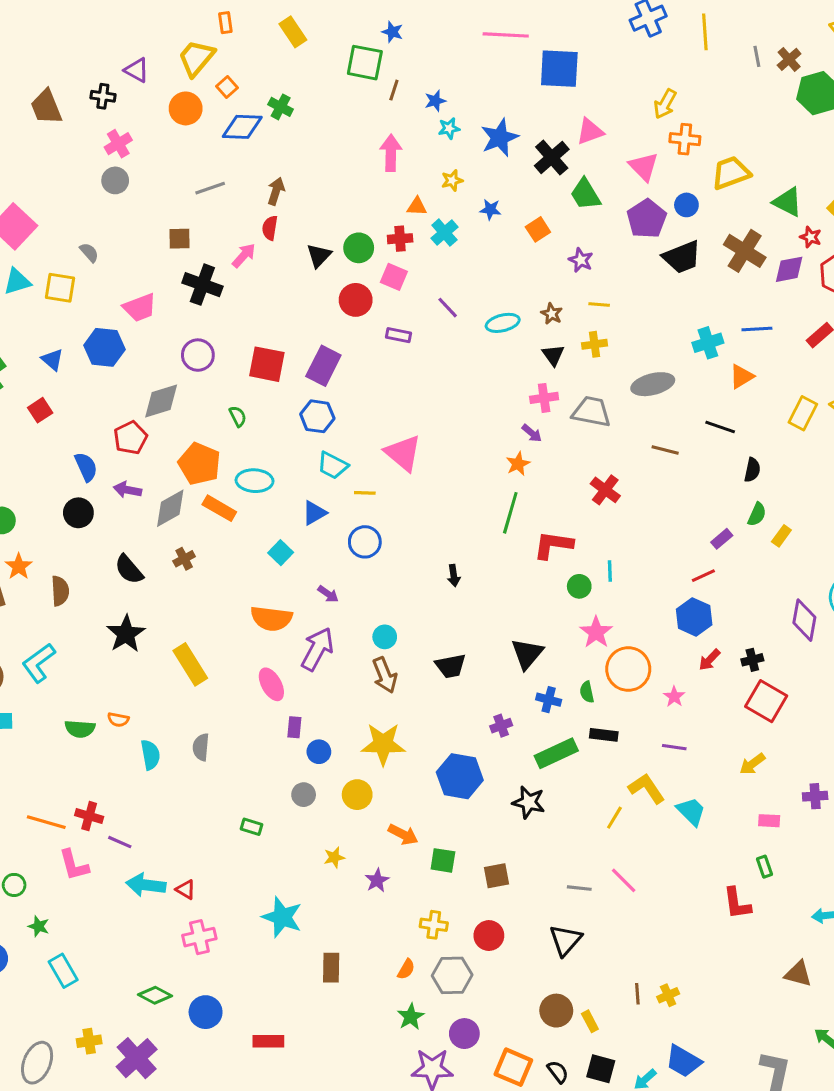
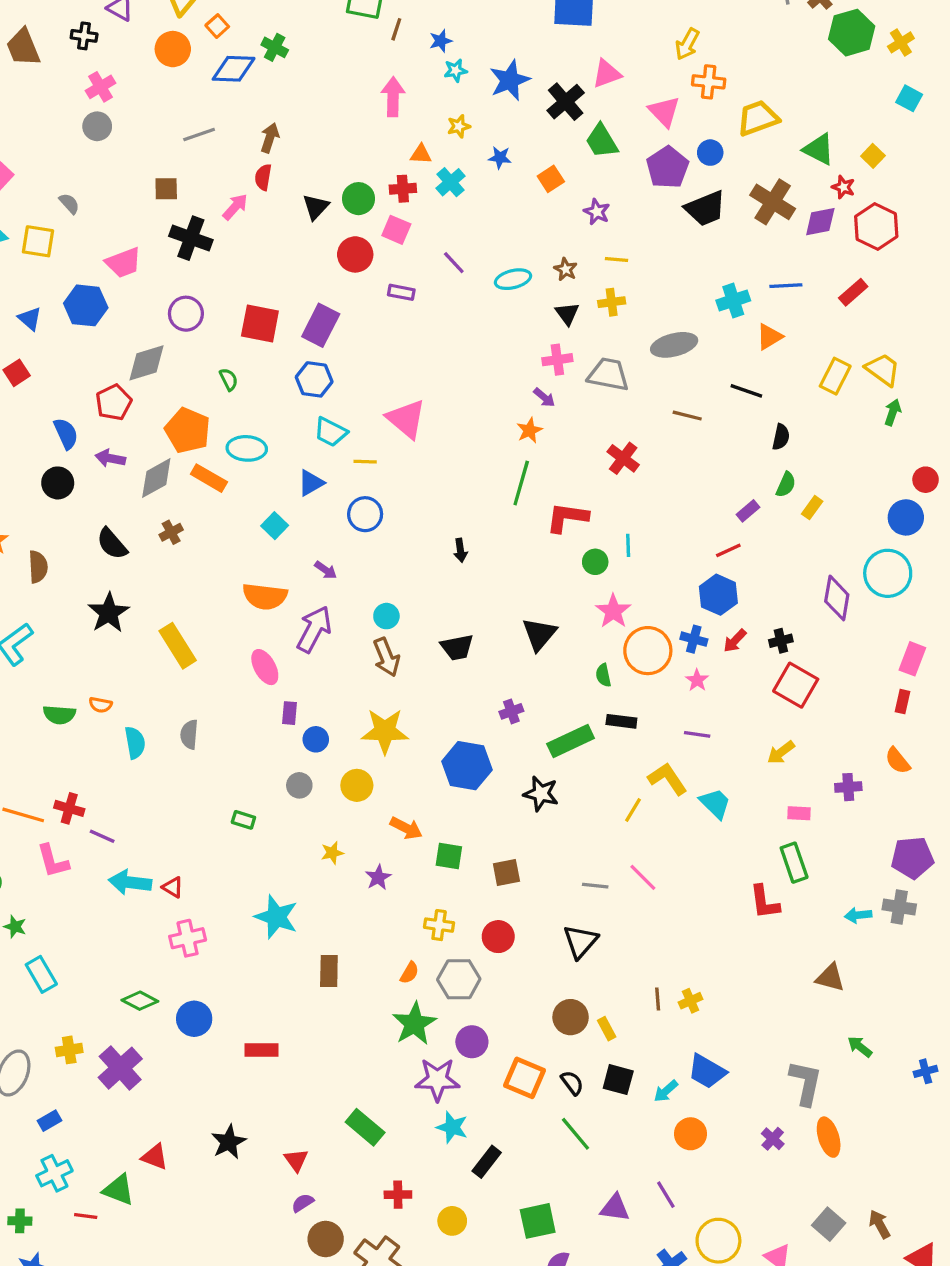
blue cross: (549, 700) -> (694, 639), moved
green rectangle: (765, 867) -> (794, 863), size x1.6
green star: (411, 1017) -> (414, 1024), size x1.5

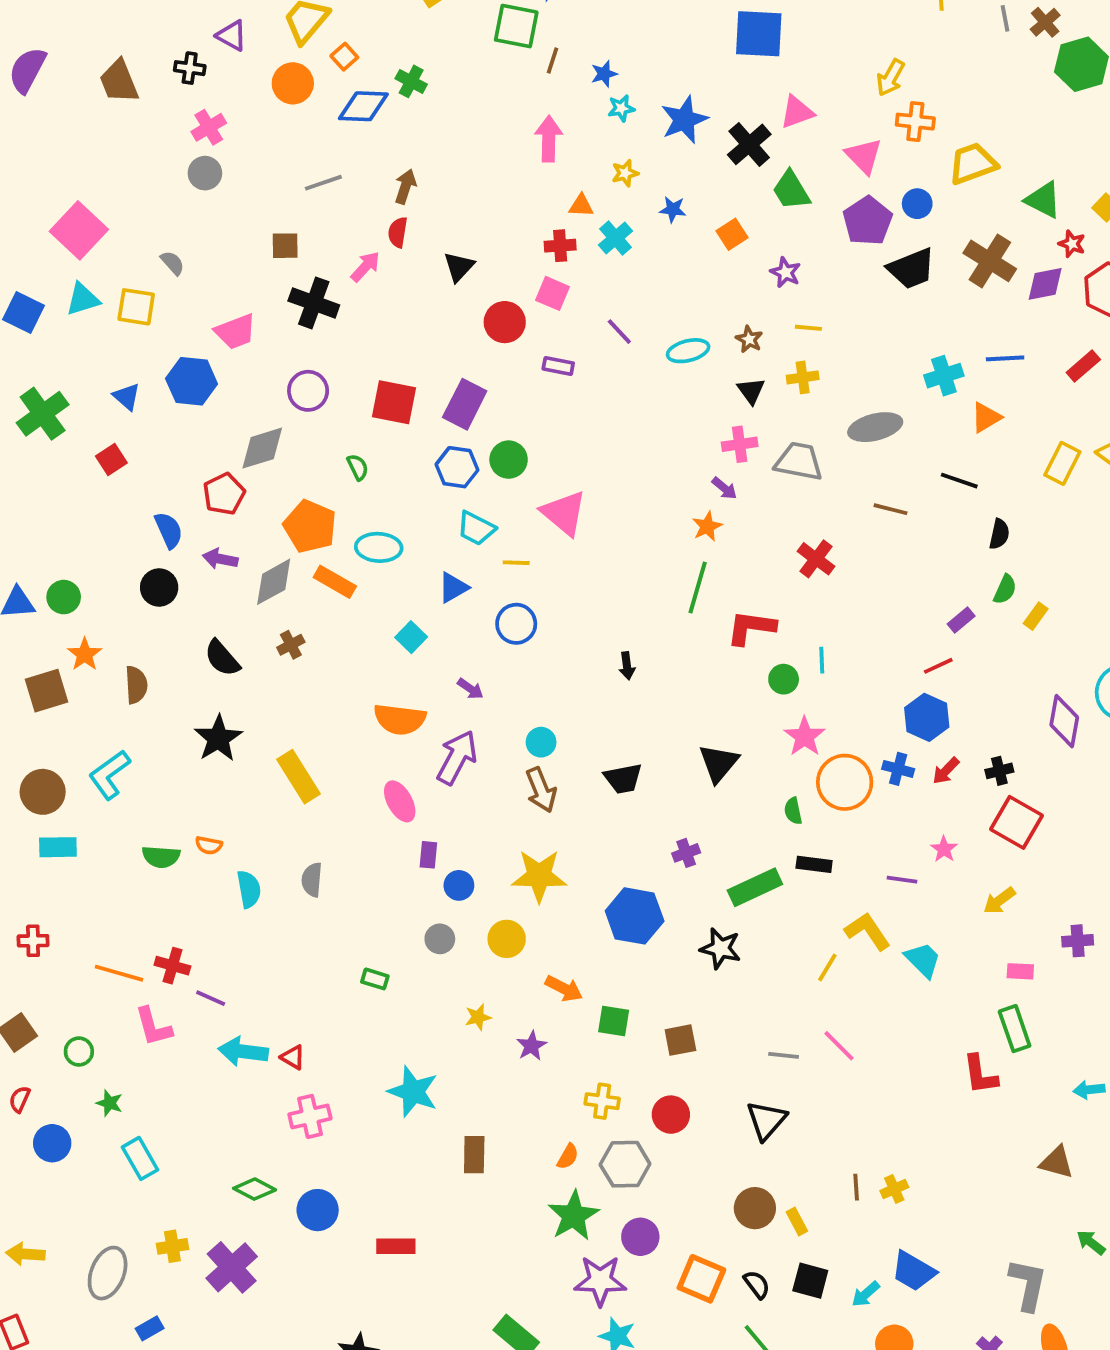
green circle: (359, 199) -> (509, 460), moved
pink star: (697, 680) -> (944, 849), moved

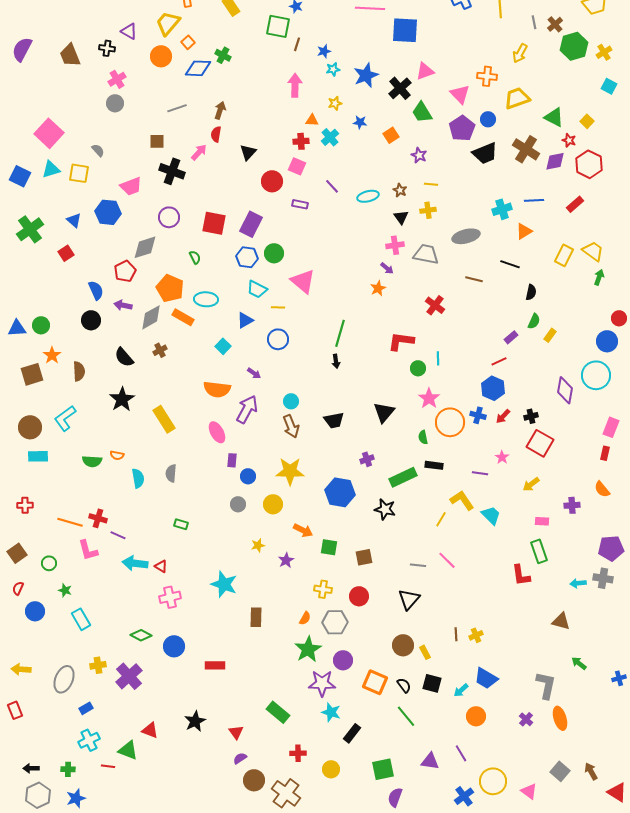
yellow arrow: (890, 78) -> (520, 53), moved
green line: (698, 588) -> (340, 333), moved
green rectangle: (375, 979) -> (181, 524), moved

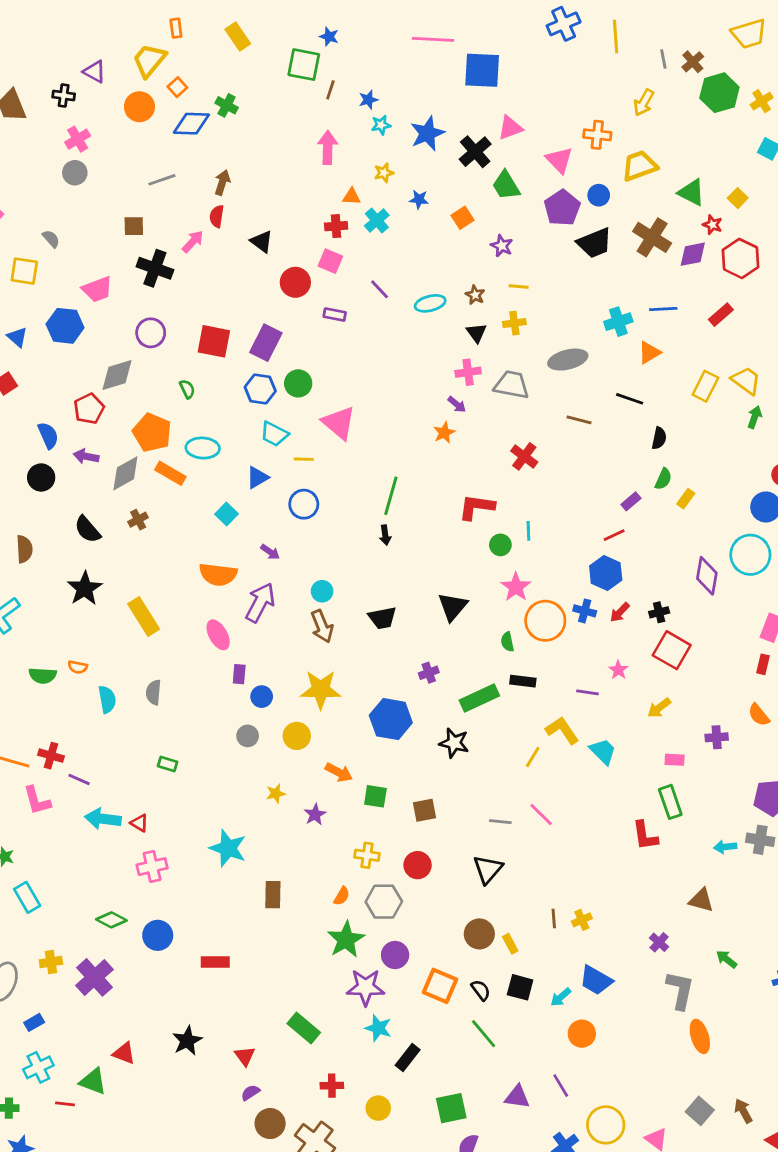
black triangle: (248, 152) -> (262, 242), turned -36
purple cross: (526, 719) -> (659, 942), moved

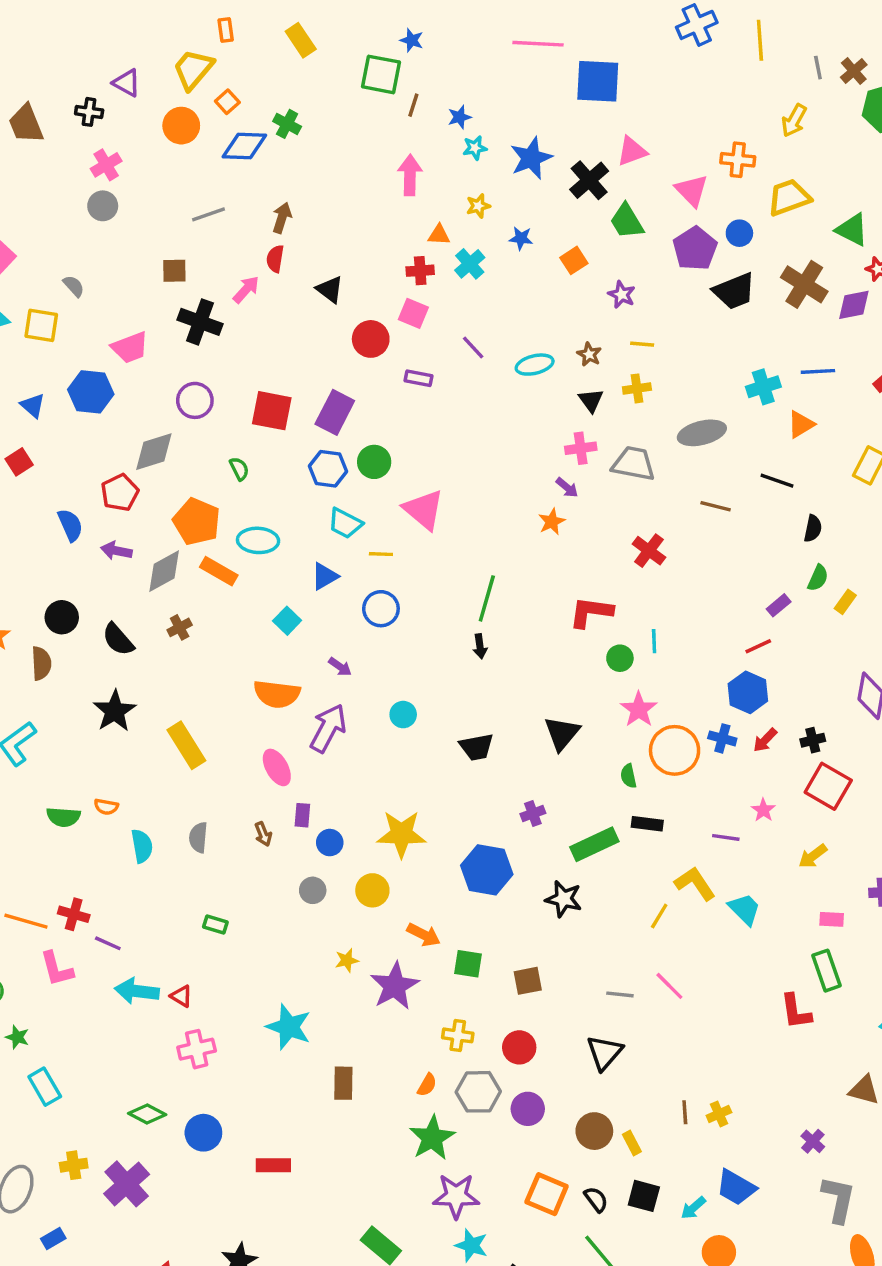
black circle: (41, 477) -> (62, 617), moved
brown arrow: (322, 626) -> (263, 834), moved, size x0.6
purple star: (315, 815) -> (395, 986), size x1.8
purple circle: (395, 955) -> (528, 1109), moved

